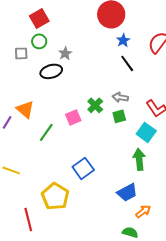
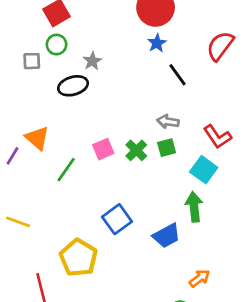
blue star: (123, 40) -> (157, 43), moved
green cross: (95, 105) -> (136, 150), moved
blue trapezoid: (127, 192) -> (167, 236), moved

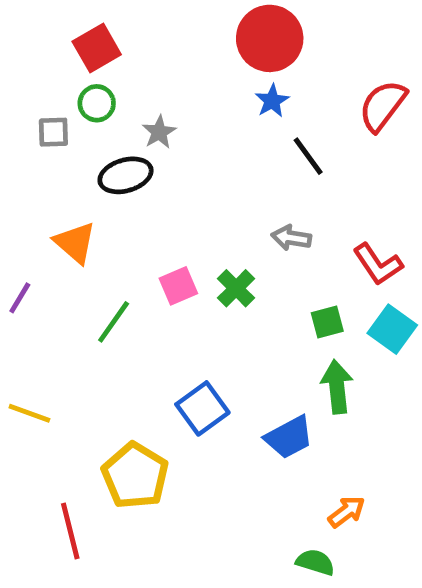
orange triangle: (37, 138) -> (75, 243), moved
green square: (167, 148) -> (327, 322), moved
cyan square: (204, 170) -> (392, 329), moved

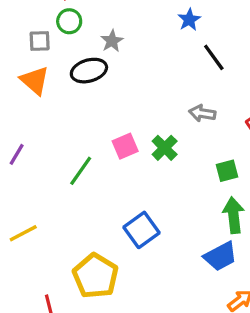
orange triangle: (75, 243) -> (35, 80), moved
yellow line: (29, 413) -> (23, 233), turned -48
blue trapezoid: (289, 437) -> (220, 256), moved

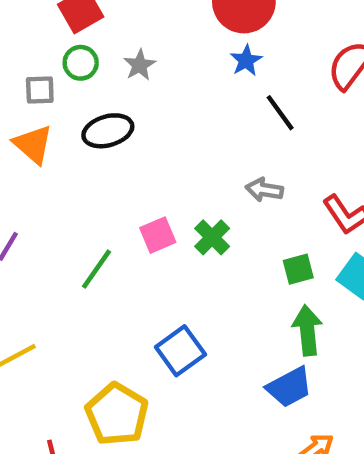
gray star: (112, 41) -> (140, 65), moved

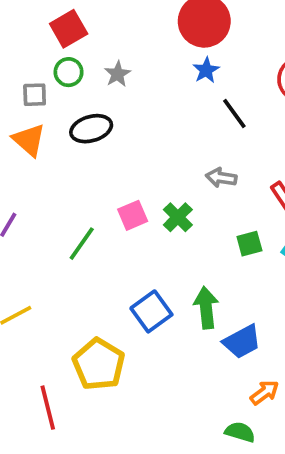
green arrow: (307, 330) -> (206, 308), moved

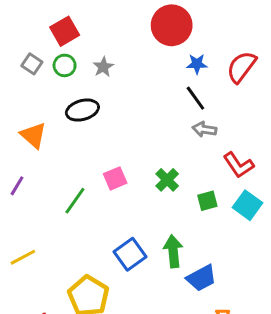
blue star: (206, 70) -> (197, 64), moved, turned 30
gray square: (35, 95) -> (32, 64), moved, turned 36
orange triangle: (29, 140) -> (33, 135), moved
gray arrow: (221, 178) -> (204, 129), moved
green cross: (178, 217) -> (167, 180), moved

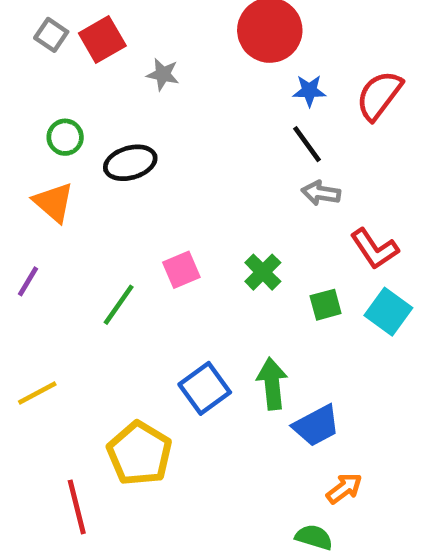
gray square: (32, 64) -> (51, 35), moved
green circle: (65, 65) -> (65, 137), moved
gray star: (103, 67) -> (163, 74), moved, turned -30

